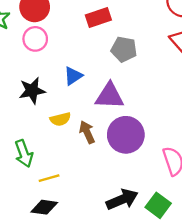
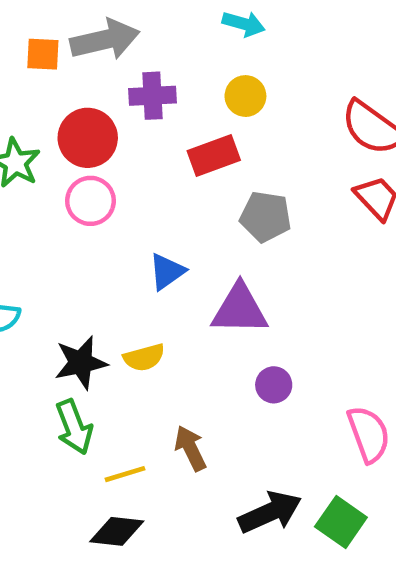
black star: (32, 91) -> (81, 363), moved
brown arrow: (87, 132) -> (190, 448), moved
purple circle: (126, 135) -> (274, 385), size x0.5

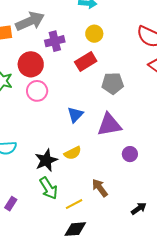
black arrow: (270, 512) -> (139, 208), size x0.6

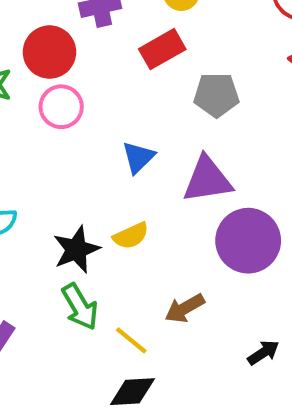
purple circle: (130, 154) -> (248, 241), size x2.0
brown arrow: (100, 188) -> (185, 308), turned -84
yellow line: (74, 204) -> (131, 340), turned 66

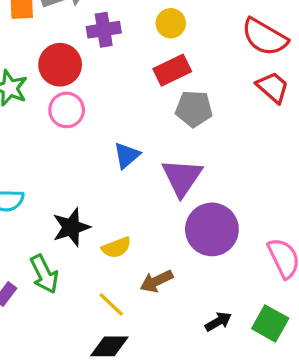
red rectangle: (162, 49) -> (172, 70), moved
purple triangle: (207, 180) -> (182, 177), turned -51
yellow semicircle: (131, 236) -> (116, 248), moved
green arrow: (80, 307) -> (44, 274), moved

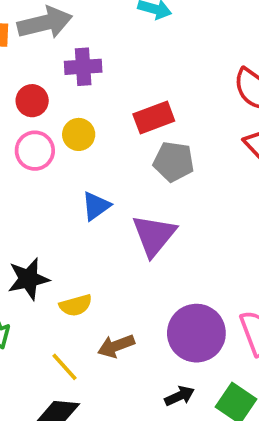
yellow circle: (171, 23) -> (79, 134), moved
red circle: (60, 65) -> (32, 101), size x0.7
purple circle: (212, 229) -> (196, 333), moved

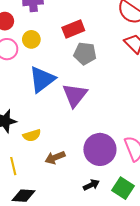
blue triangle: (96, 206) -> (42, 79), size x1.6
yellow line: (64, 367) -> (13, 166), moved, turned 30

